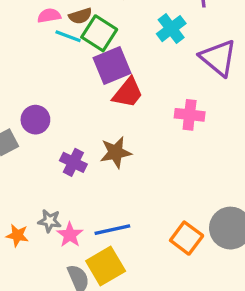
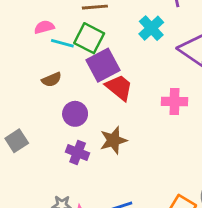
brown semicircle: (80, 16) -> (52, 80), moved
red trapezoid: (128, 93) -> (119, 87), turned -84
purple circle: (35, 120) -> (75, 114), moved

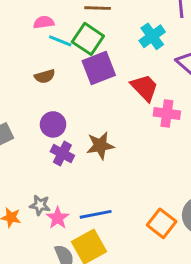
red trapezoid: (119, 87) -> (144, 88), moved
purple circle: (75, 114) -> (53, 124), moved

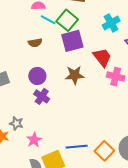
brown star: (100, 145) -> (75, 75), moved
gray star: (40, 205) -> (16, 123), moved
blue line: (96, 214) -> (77, 147), moved

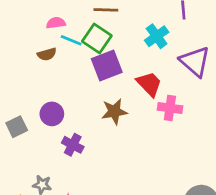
brown semicircle: (35, 43) -> (47, 54), moved
purple circle: (37, 76) -> (52, 114), moved

